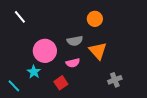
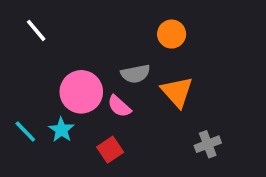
pink semicircle: (73, 63) -> (119, 106), moved, turned 56
cyan line: (14, 86) -> (25, 132), moved

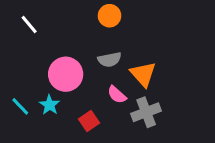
orange circle: (172, 34) -> (109, 16), moved
pink semicircle: (119, 106) -> (117, 95), moved
gray cross: (208, 144) -> (146, 112), moved, size x1.4

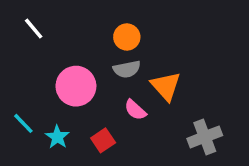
orange circle: (109, 16) -> (127, 37), moved
cyan star: (50, 105) -> (57, 137), moved
gray cross: (146, 112) -> (205, 137), moved

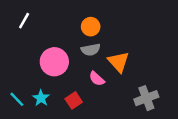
white line: (34, 29) -> (24, 21), turned 70
cyan line: (23, 123) -> (17, 99), moved

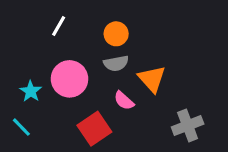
white line: (24, 21) -> (59, 26), moved
cyan star: (41, 98) -> (31, 91), moved
red square: (74, 100) -> (94, 129), size x1.5

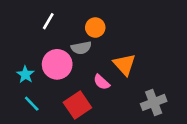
gray semicircle: (116, 63) -> (81, 48), moved
cyan line: (21, 127) -> (32, 104), moved

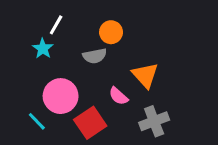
pink circle: (57, 64) -> (61, 96), moved
cyan star: (25, 75) -> (43, 49), moved
gray cross: (154, 102) -> (154, 121), moved

